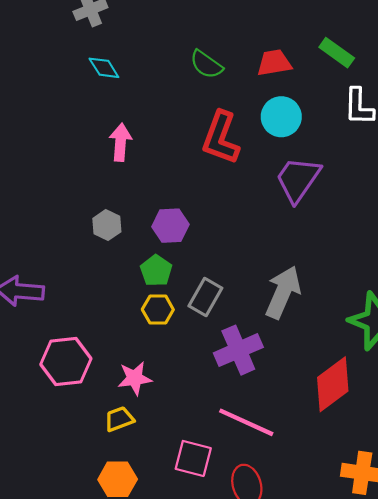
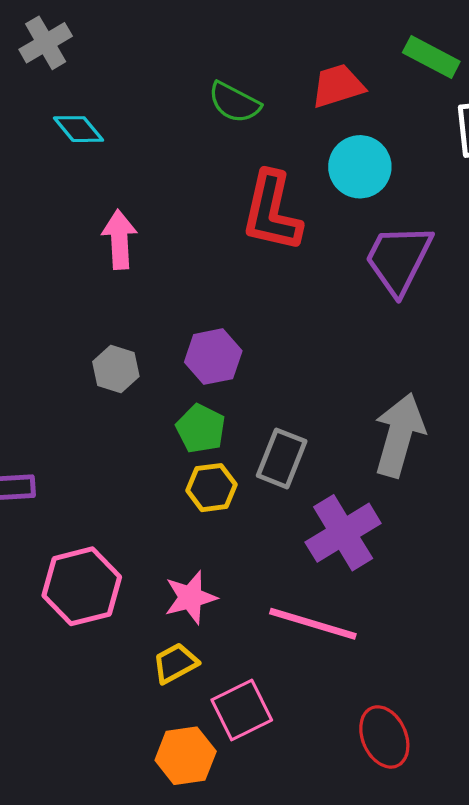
pink line: (246, 422) -> (313, 624), moved
pink square: (193, 458) -> (242, 710), moved, turned -33

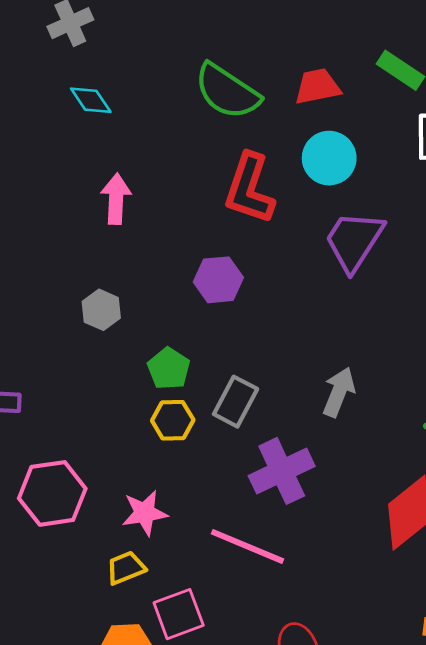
green semicircle: (234, 102) -> (227, 91), size x1.5
purple hexagon: (213, 357) -> (218, 280), moved
gray arrow: (399, 435) -> (339, 392), size x0.7

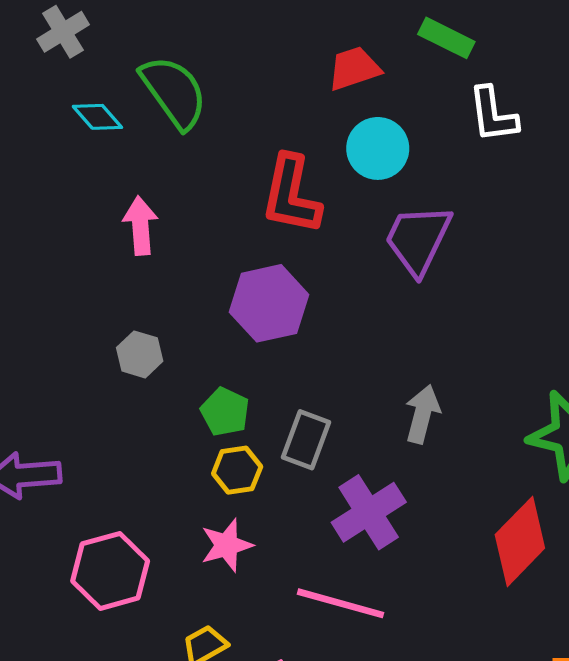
green semicircle: (227, 91) -> (174, 92), moved, turned -152
purple hexagon: (218, 280) -> (269, 303), size x1.4
pink star: (145, 513) -> (227, 545), moved

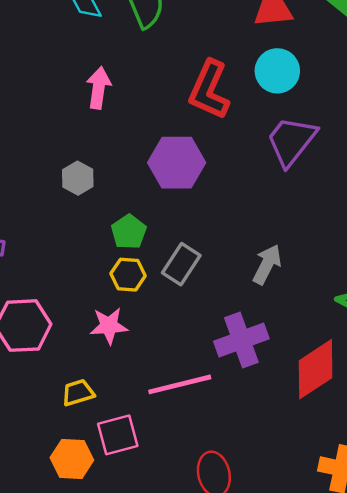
purple cross: (369, 512) -> (241, 340), moved
pink line: (340, 603) -> (180, 384), turned -42

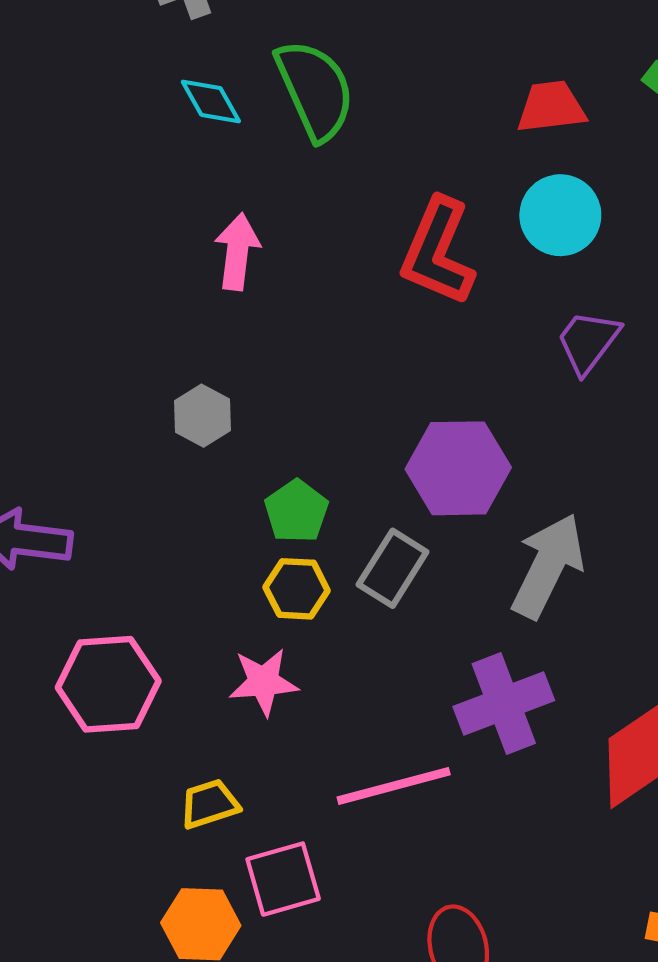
purple trapezoid: (291, 141) -> (588, 342), size x0.7
purple hexagon: (177, 163) -> (458, 468), moved
gray arrow: (267, 264) -> (548, 566), size x1.4

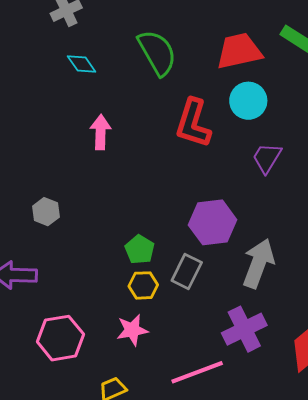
green semicircle: (315, 90) -> (157, 53), moved
red trapezoid: (551, 107) -> (239, 51), size x1.4
gray hexagon: (203, 416) -> (46, 212), moved

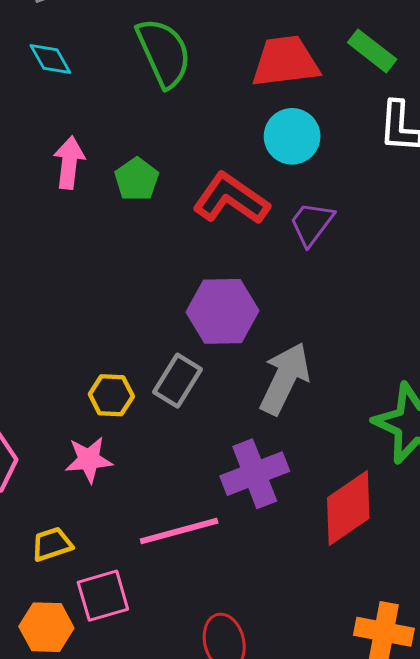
red L-shape: (193, 123) -> (231, 199), moved, turned 102
green pentagon: (140, 250) -> (137, 179), moved

